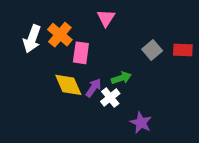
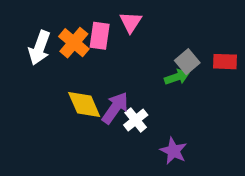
pink rectangle: (81, 53) -> (100, 36), moved
green arrow: (121, 78) -> (177, 77), moved
purple arrow: (93, 88) -> (115, 108), size x1.4

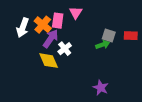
gray square: (187, 62) -> (109, 36), turned -32
purple arrow: (115, 108) -> (51, 39), moved
white cross: (136, 120) -> (65, 49), moved

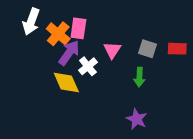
pink triangle: (76, 13) -> (112, 50), moved
white arrow: (23, 28) -> (31, 22), moved
green arrow: (103, 45) -> (139, 77), moved, turned 112

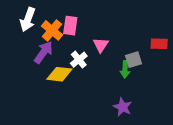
gray square: (147, 49) -> (134, 60), moved, turned -35
purple arrow: (69, 53) -> (44, 52), moved
yellow diamond: (66, 83) -> (59, 74), turned -60

